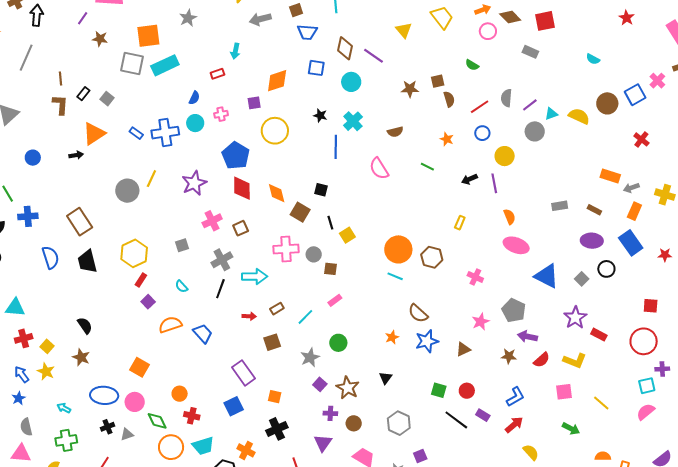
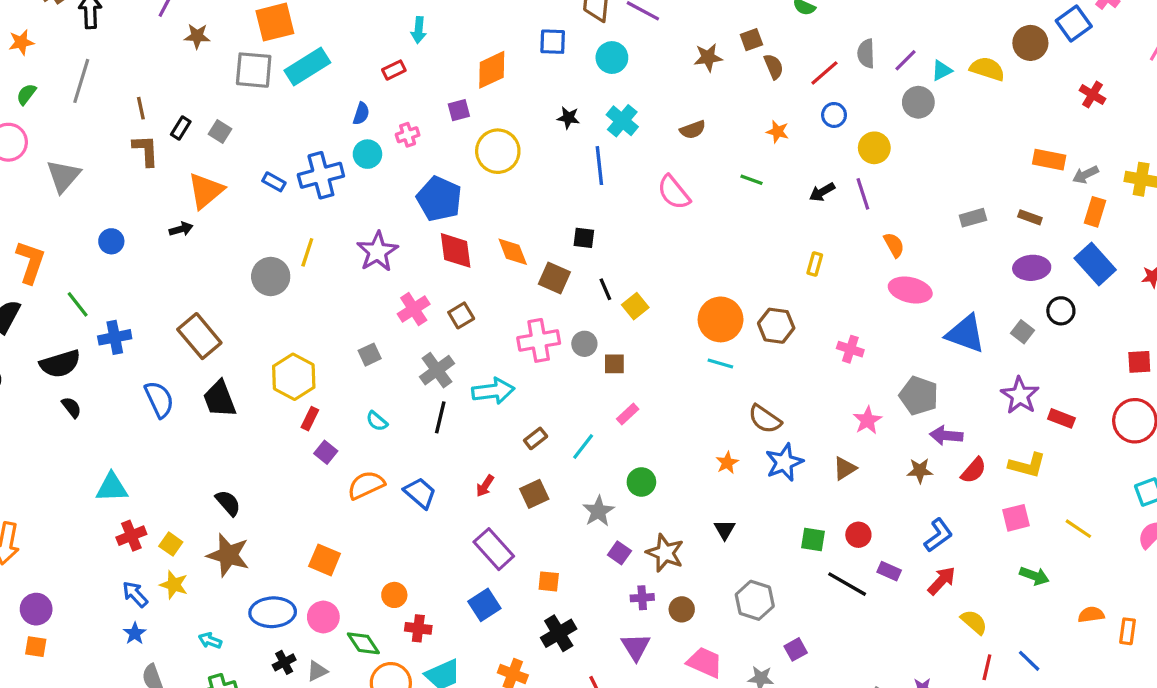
red arrow: (249, 316) -> (485, 486), moved, turned 128
brown star: (81, 357) -> (228, 555), size x1.5

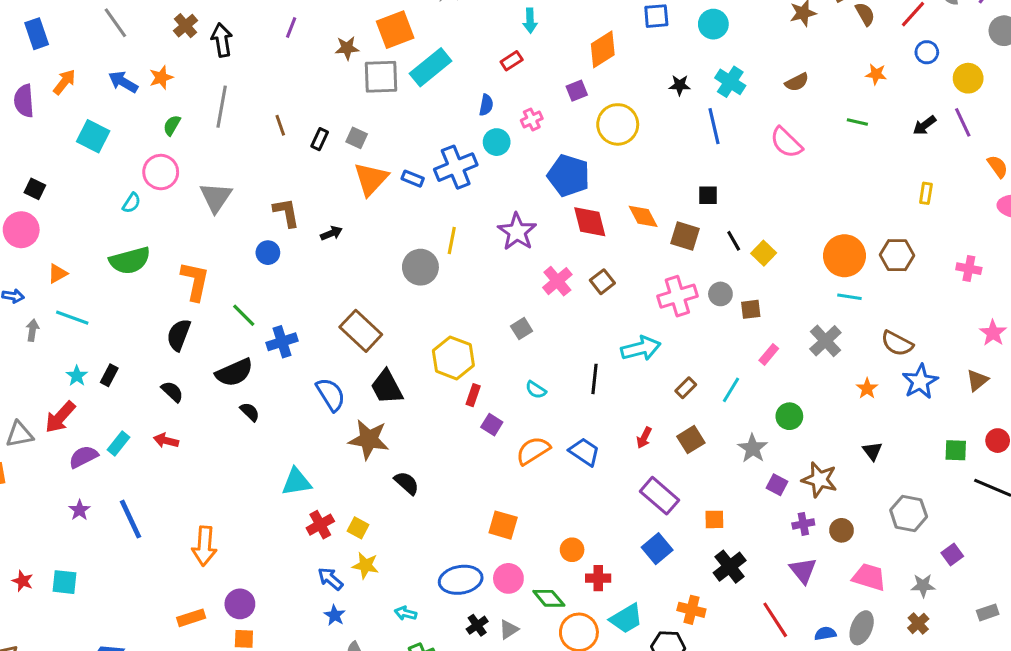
brown star: (197, 36) -> (347, 48), moved
brown L-shape: (146, 150) -> (286, 213), moved
orange triangle: (206, 191) -> (371, 179), moved
gray cross: (437, 370) -> (825, 341), moved
brown star: (228, 555) -> (369, 439), moved

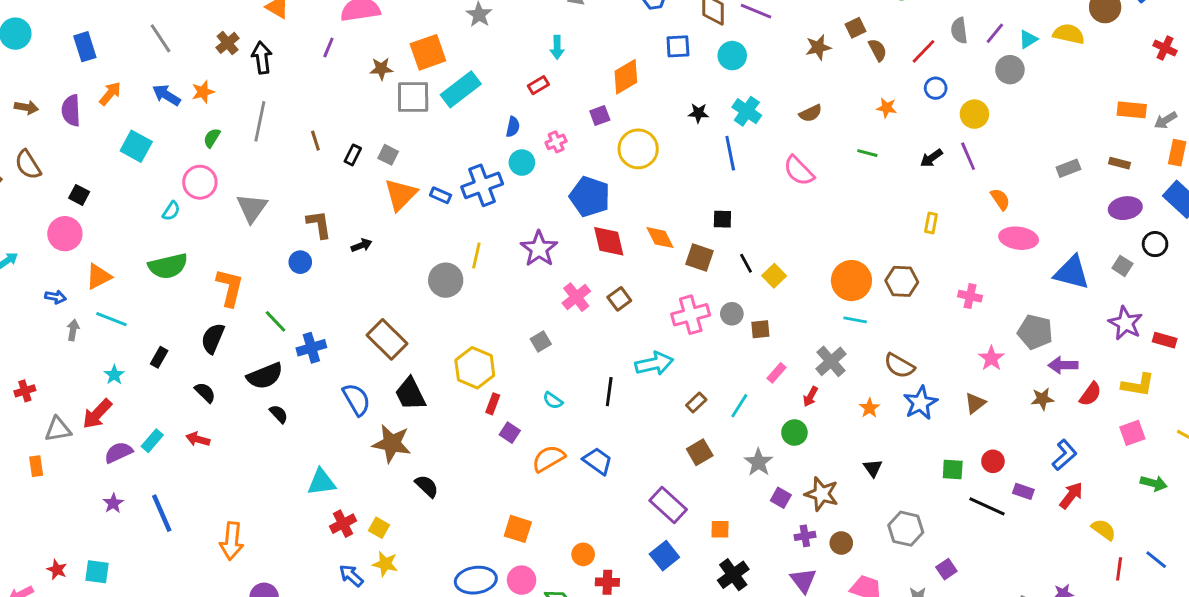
orange triangle: (58, 274) -> (99, 277), size x1.4
black rectangle: (109, 375) -> (159, 357), moved
red arrow: (644, 438) -> (810, 397), moved

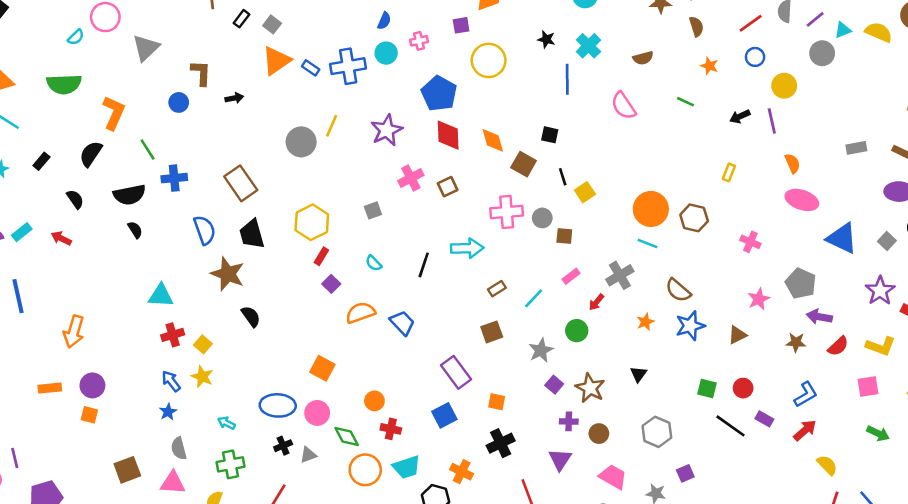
brown semicircle: (878, 50) -> (696, 26), moved

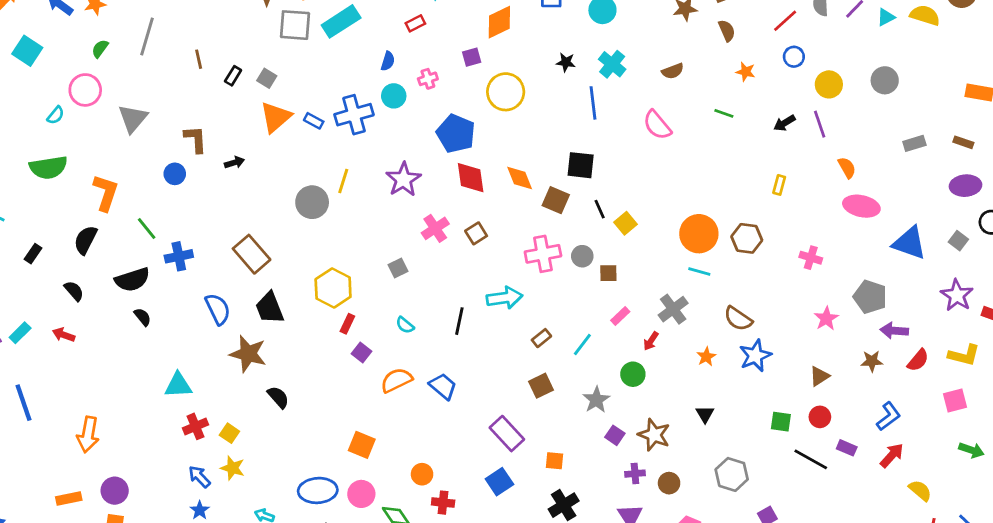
gray circle: (822, 53) -> (885, 80), moved
black square: (550, 135) -> (581, 165), size x1.5
brown triangle: (737, 335) -> (819, 376), moved

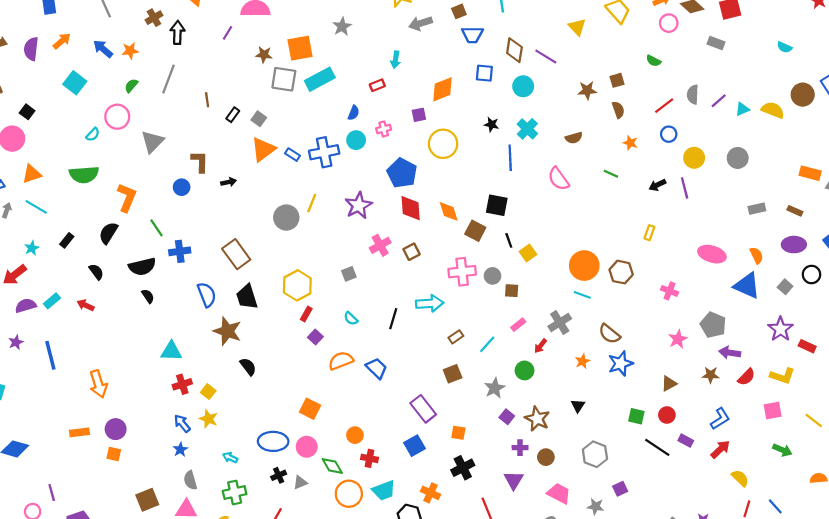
orange semicircle: (847, 168) -> (757, 255), moved
orange arrow: (88, 434) -> (98, 384), turned -32

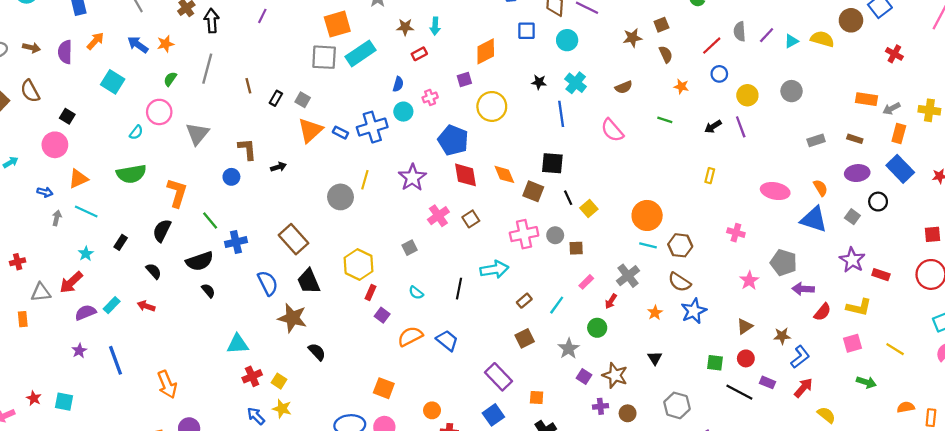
brown star: (264, 55) -> (405, 27), moved
brown hexagon: (621, 272) -> (680, 245), moved
brown star: (711, 375) -> (782, 336), moved

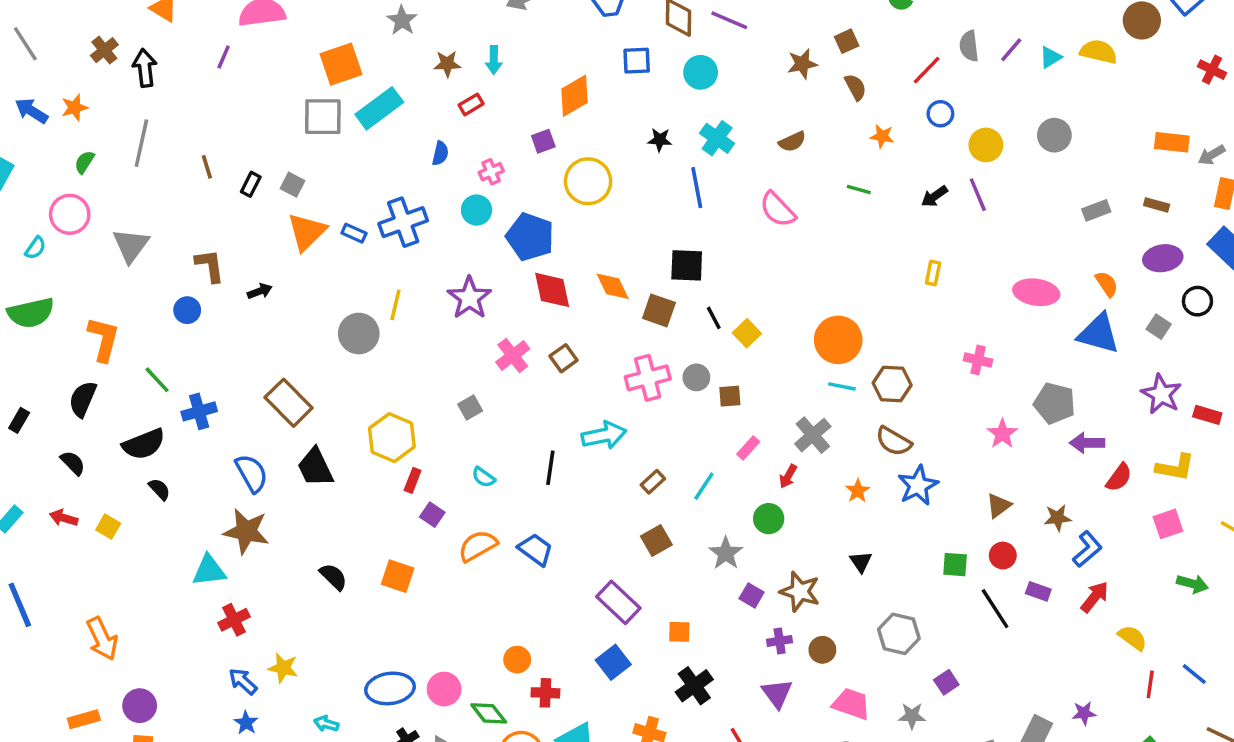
cyan circle: (403, 112) -> (477, 210), moved
brown star: (292, 318) -> (246, 531), moved
yellow square: (279, 381) -> (108, 527), moved
orange square: (384, 388) -> (398, 576), moved
black line: (739, 392) -> (995, 609), turned 32

